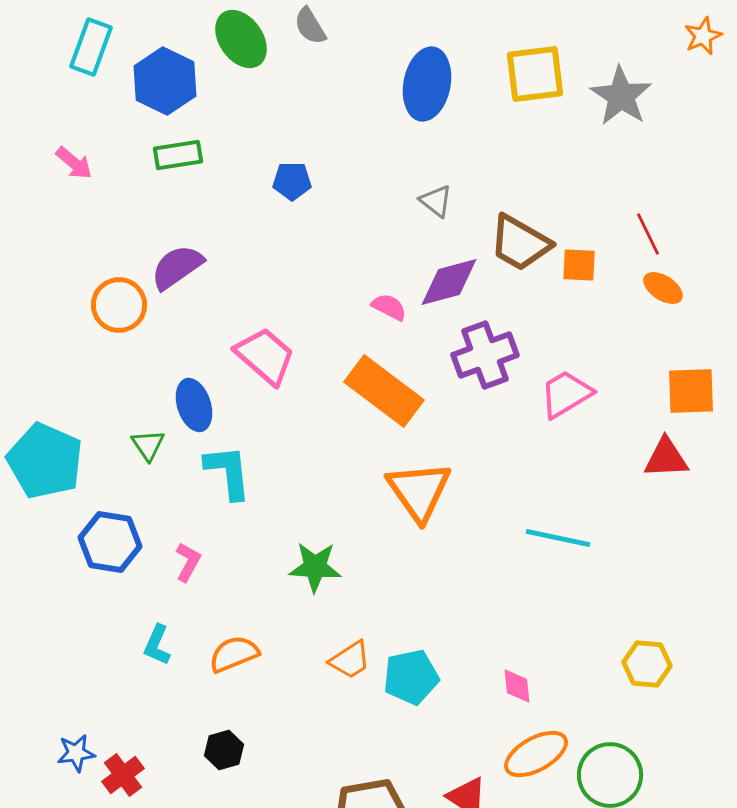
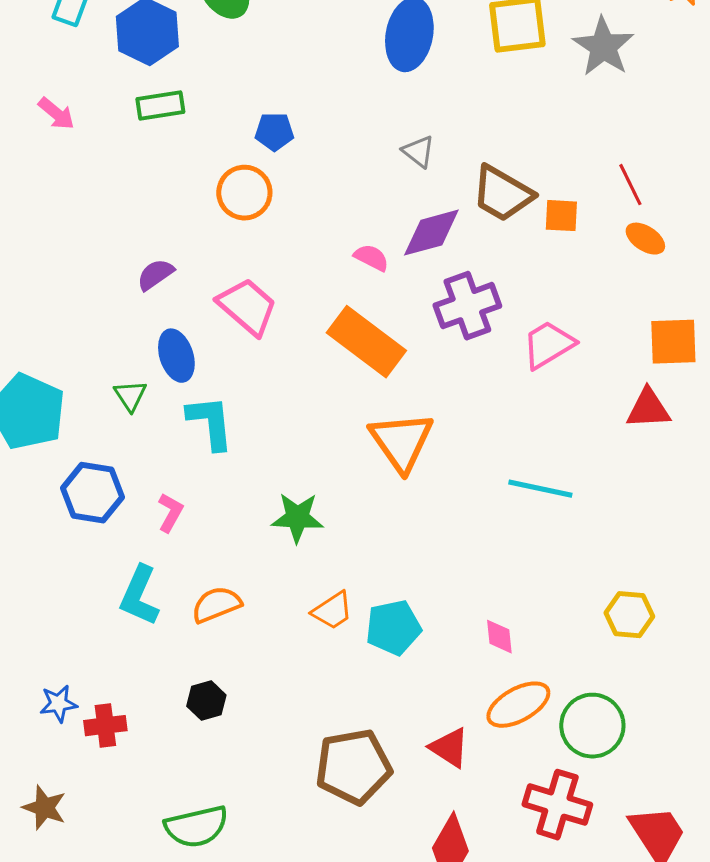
purple semicircle: (177, 267) -> (155, 275), moved, size x0.7
orange circle: (119, 305) -> (244, 193), moved
cyan L-shape: (157, 645) -> (139, 596), size x1.5
red cross: (123, 775) -> (105, 726), turned 30

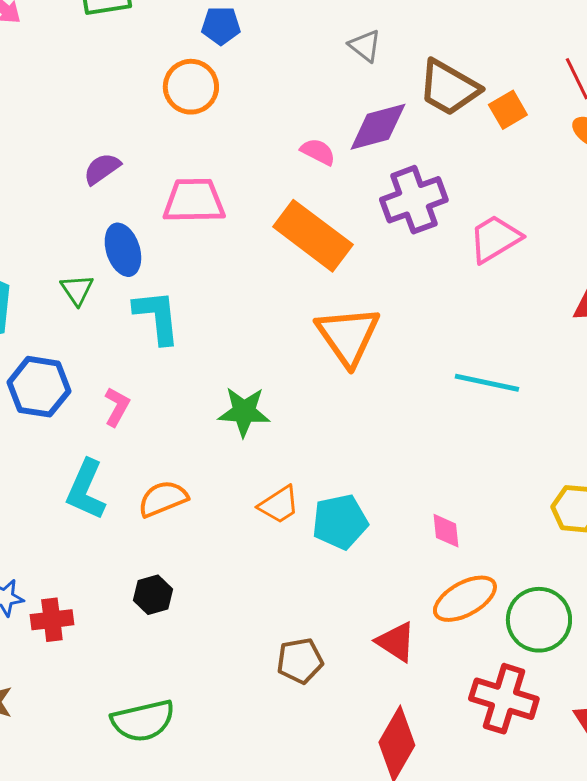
orange square: (561, 216) -> (508, 110), turned -33
pink trapezoid: (247, 307) -> (194, 201), turned -42
brown pentagon: (353, 767) -> (300, 661), size x0.6

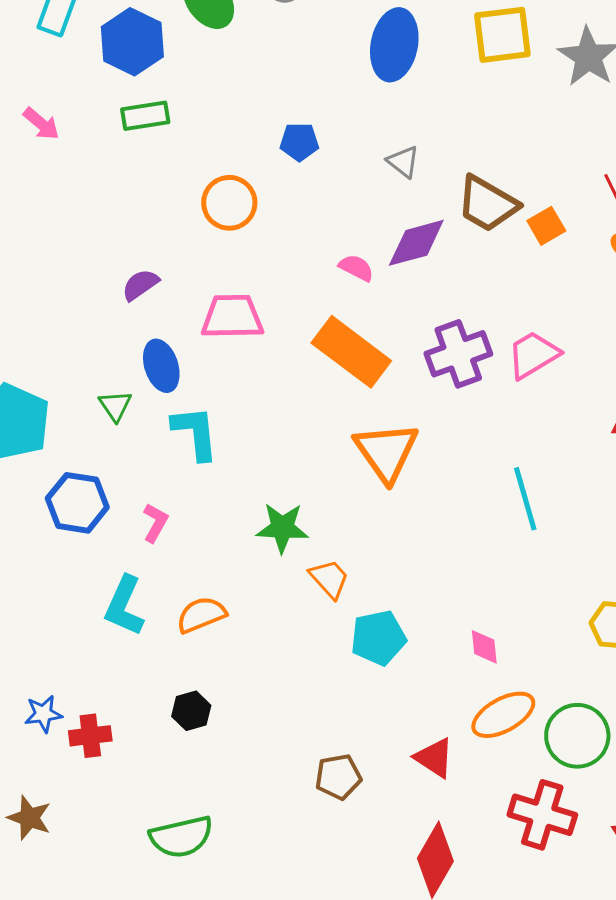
blue pentagon: (221, 26) -> (299, 142), moved
purple cross: (414, 200) -> (458, 354), moved
cyan line: (487, 383) -> (525, 499), turned 62
orange trapezoid: (279, 505) -> (329, 579), moved, turned -99

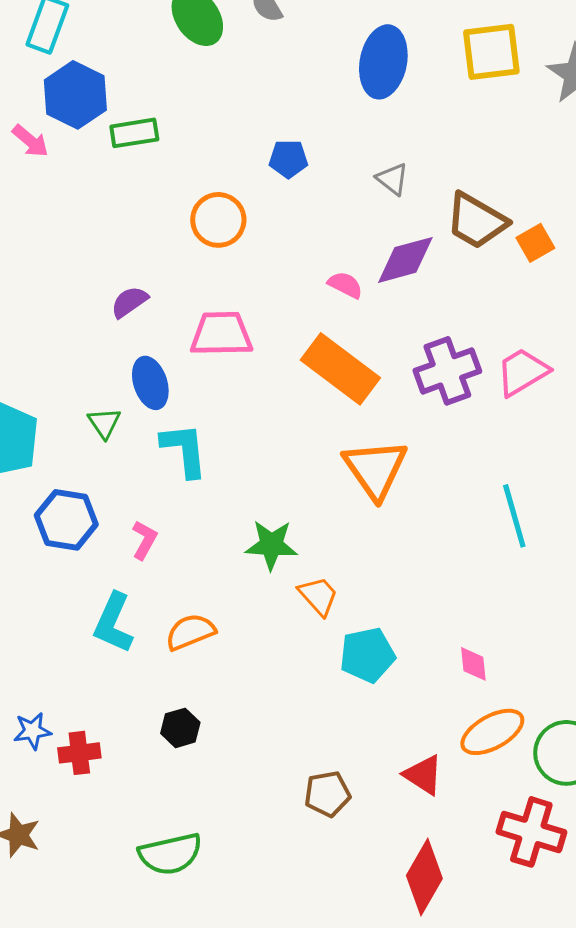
blue hexagon: (132, 42) -> (75, 95), moved

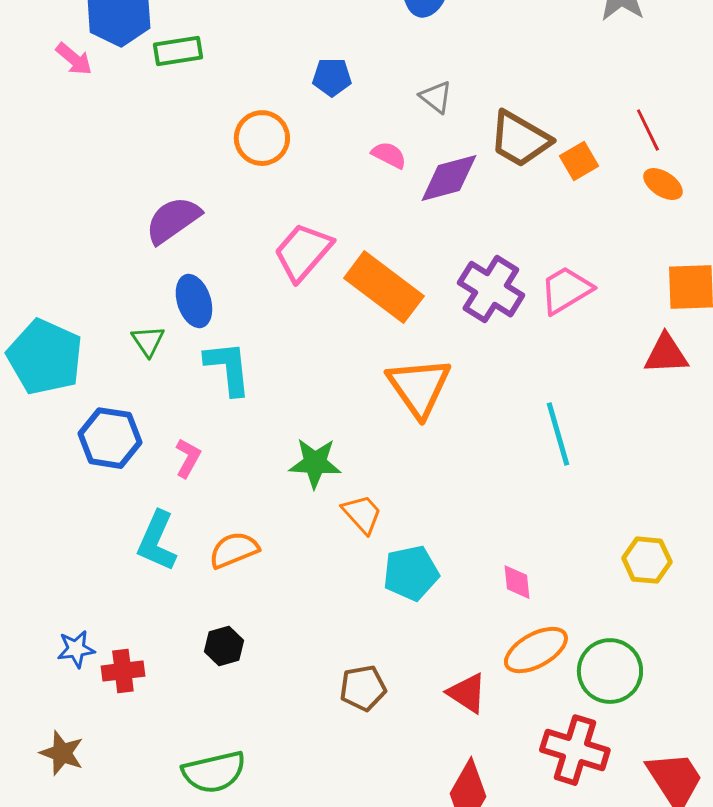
pink semicircle: (345, 285) -> (389, 155), moved
purple semicircle: (129, 302) -> (173, 220), size x1.5
pink trapezoid: (221, 334) -> (303, 252), moved, turned -48
purple cross: (447, 371) -> (491, 289), turned -38
brown pentagon: (327, 794) -> (363, 688), moved

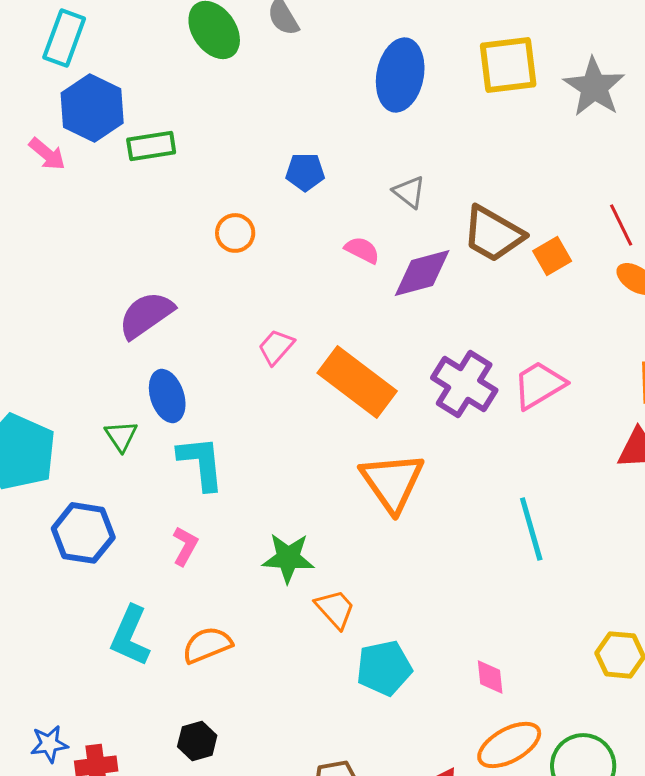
orange circle: (262, 138) -> (235, 233), size x0.7
pink trapezoid: (303, 252) -> (276, 347), size x0.6
pink L-shape: (188, 458) -> (185, 546), moved

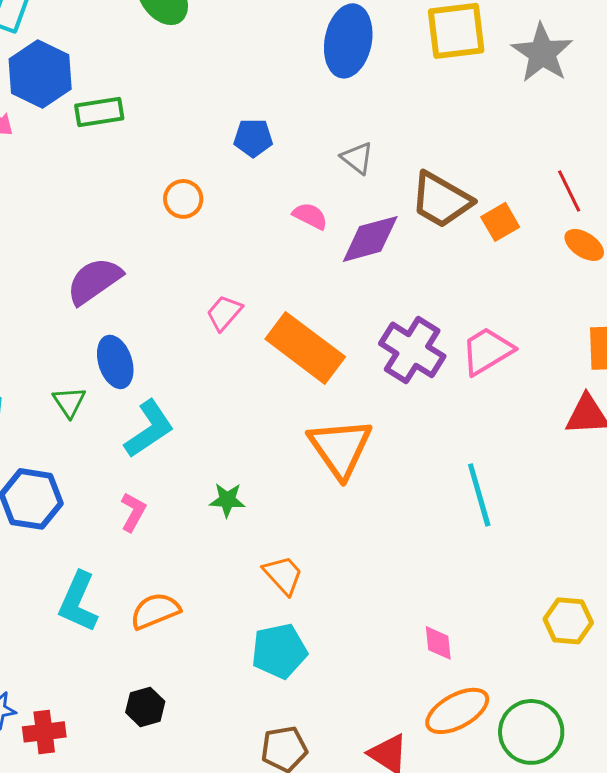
cyan L-shape: (201, 463) -> (149, 429), turned 62
green star: (288, 558) -> (227, 500), moved, size x0.7
cyan pentagon: (384, 668) -> (279, 651), moved

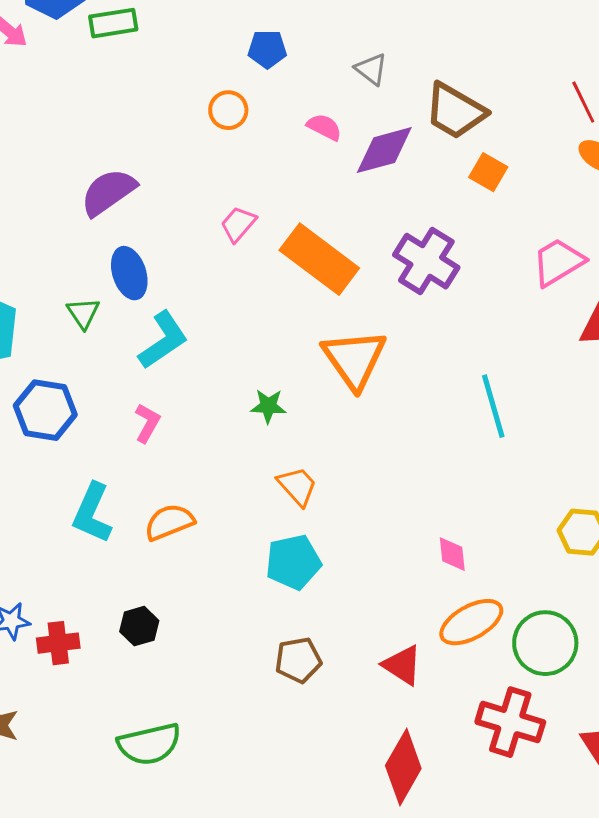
orange circle: (183, 199) -> (228, 110), moved
orange square: (500, 222) -> (488, 172), moved, turned -30
pink trapezoid: (487, 351) -> (558, 262), moved
green star: (227, 500) -> (268, 406), moved
black hexagon: (145, 707) -> (139, 626), moved

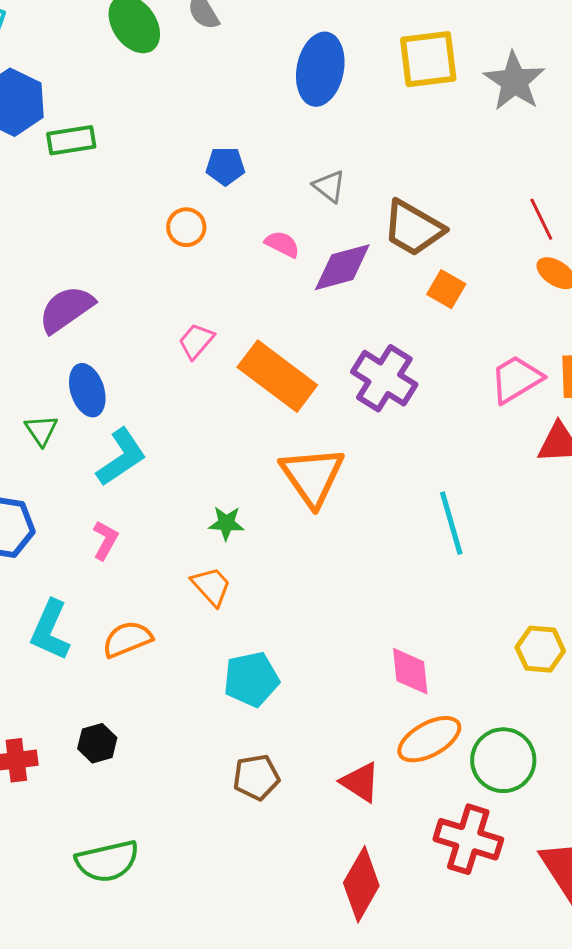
orange trapezoid: (297, 486) -> (211, 586), moved
pink diamond: (452, 554) -> (410, 671), size x1.4

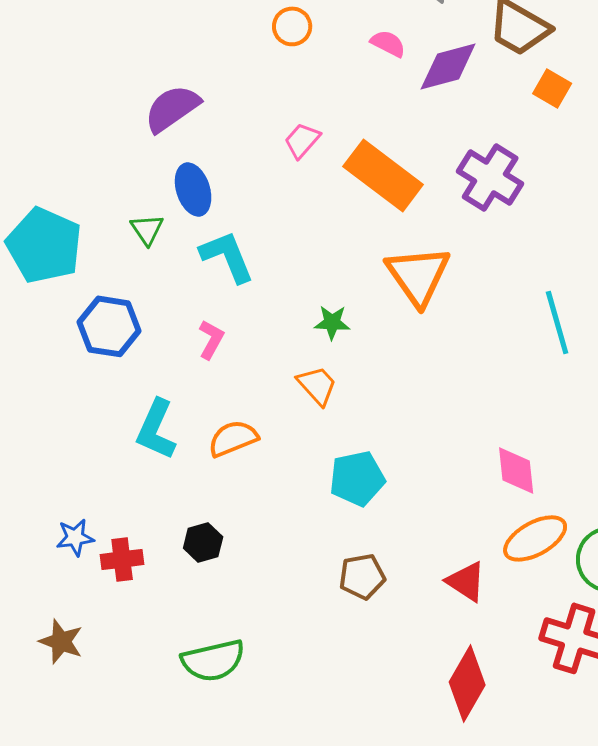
cyan L-shape: (121, 457) -> (227, 256), turned -78

